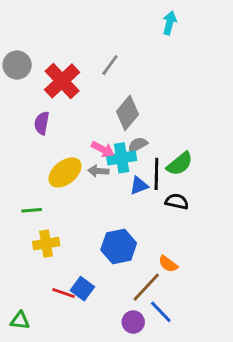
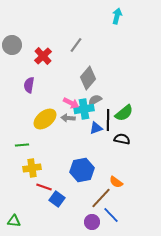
red cross: (62, 81) -> (43, 56), size x0.7
red line: (64, 293) -> (44, 187), moved

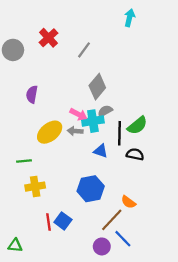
red cross: (43, 56) -> (48, 38), moved
blue triangle: (96, 128) -> (101, 151), moved, turned 40
red line: (44, 187) -> (48, 222), moved, turned 63

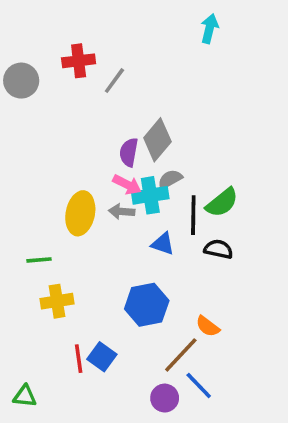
red cross: (48, 38) -> (79, 61), turned 36
gray line: (84, 50) -> (114, 81), moved
purple semicircle: (32, 94) -> (129, 152), moved
yellow ellipse: (50, 132) -> (80, 213), turned -40

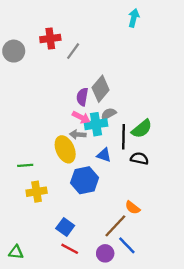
yellow ellipse: (80, 213) -> (65, 149), moved, turned -35
blue hexagon: (147, 305) -> (85, 180), moved
red line: (79, 359) -> (70, 249), moved, turned -54

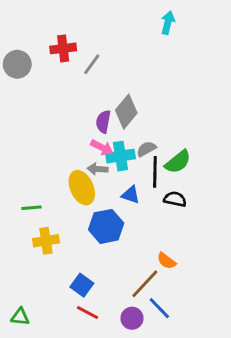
gray semicircle: (109, 114) -> (146, 149), moved

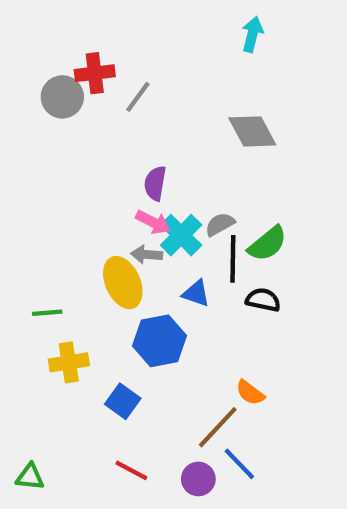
gray circle: (17, 64) -> (62, 97), moved
gray diamond: (126, 112) -> (252, 131), moved, turned -68
cyan cross: (121, 156) -> (181, 235), turned -36
blue square: (82, 285) -> (123, 401), moved

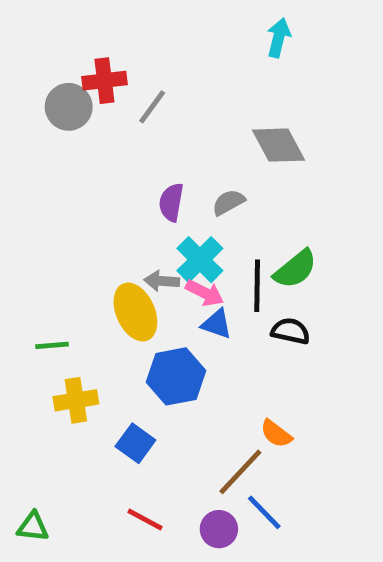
pink arrow: (153, 222) -> (205, 293), moved
gray semicircle: (220, 224) -> (228, 202), moved

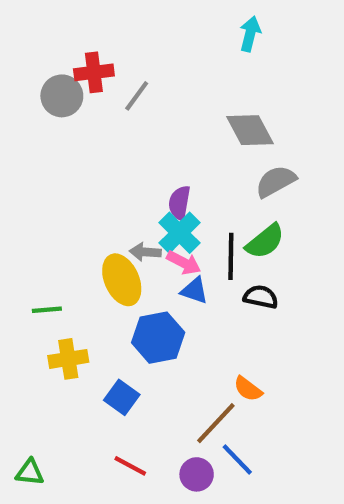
purple semicircle: (171, 202) -> (179, 203), moved
gray semicircle: (228, 202) -> (276, 181), moved, size x1.4

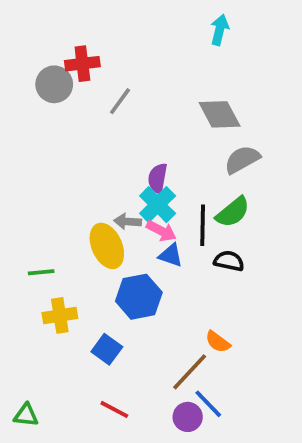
gray line: (137, 96) -> (120, 101), moved
purple circle: (197, 474) -> (188, 417), moved

